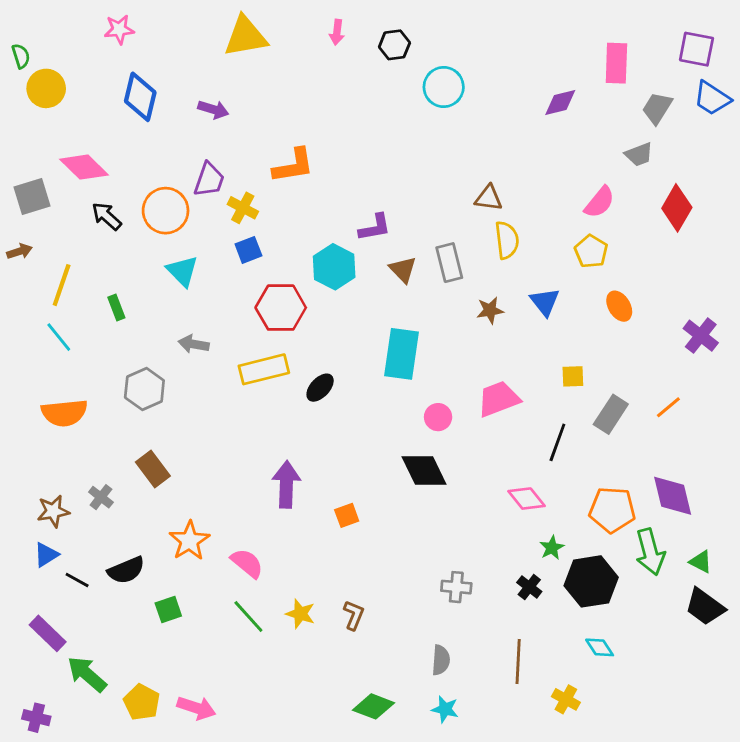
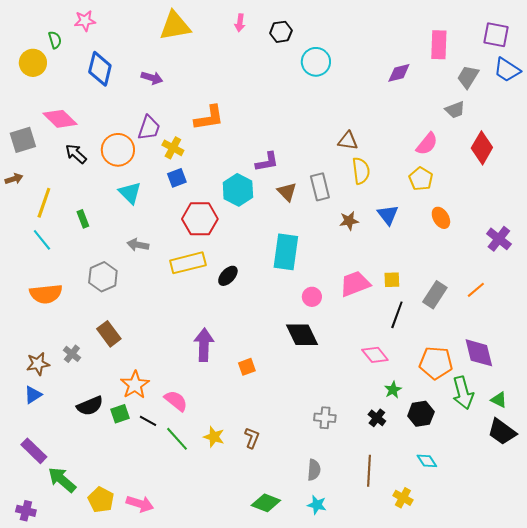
green semicircle: (21, 56) -> (55, 40), moved
yellow square: (573, 376) -> (392, 280), moved
black line: (77, 580) -> (148, 421), moved
black hexagon: (591, 581) -> (421, 414), size x0.7
green square: (168, 610) -> (120, 414), moved

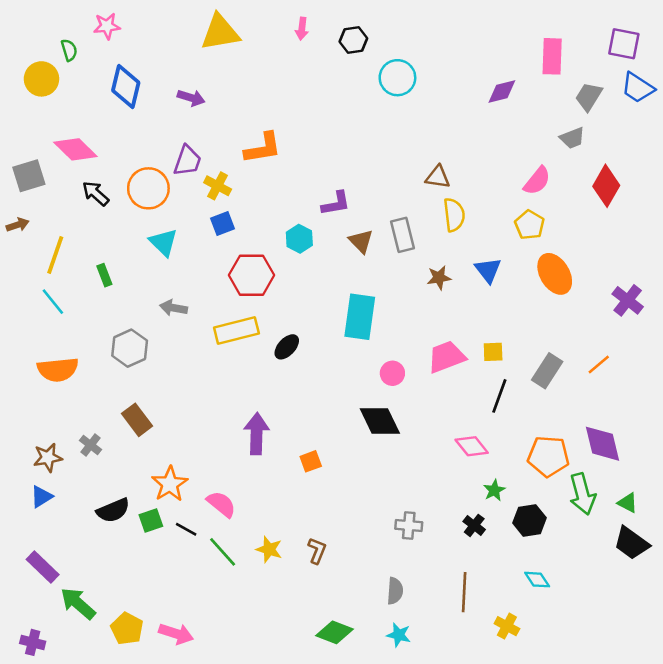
cyan hexagon: (238, 190) -> (299, 239), size x0.7
orange ellipse: (441, 218) -> (555, 274), size x1.5

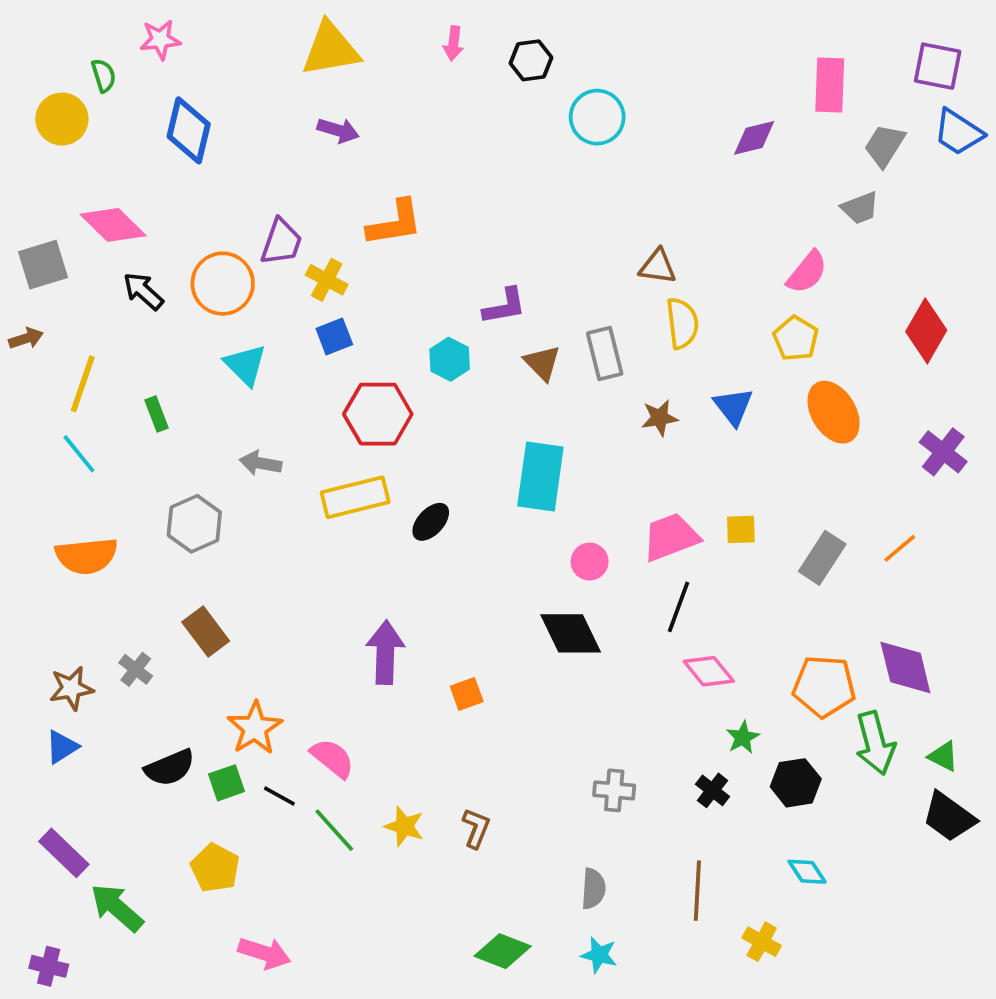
purple arrow: (191, 98) -> (338, 130), moved
red diamond: (606, 186) -> (926, 331), moved
black line: (499, 396) -> (678, 607), moved
yellow pentagon: (127, 629) -> (215, 868), moved

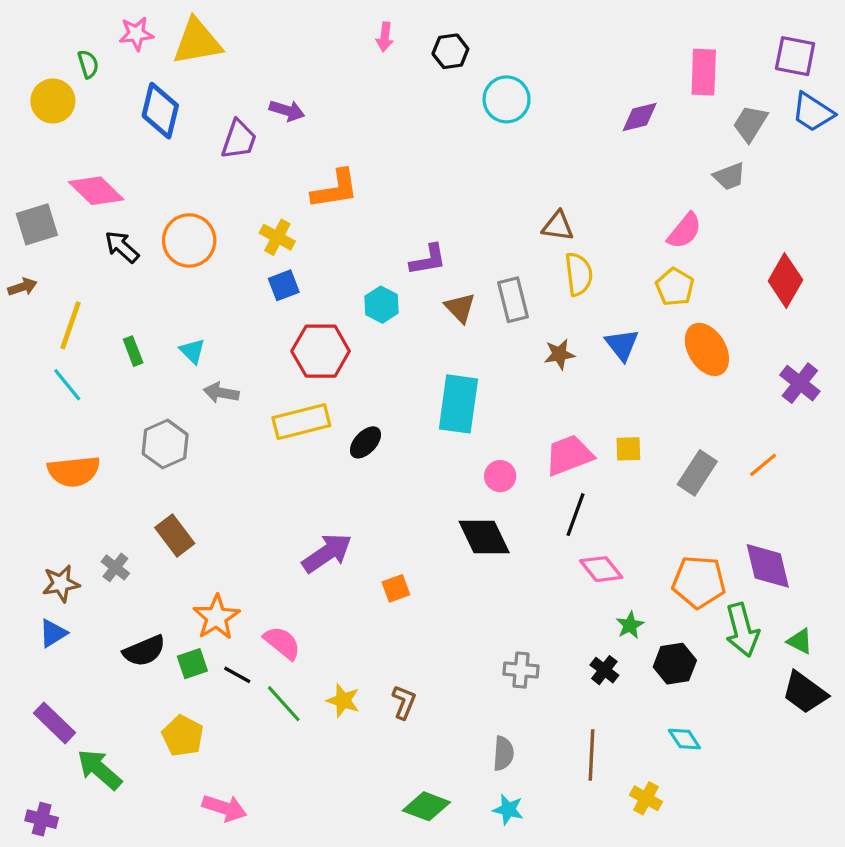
yellow triangle: (330, 49) -> (197, 42), moved
purple trapezoid: (281, 242) -> (239, 139), moved
cyan triangle: (245, 365) -> (192, 351), moved, size x0.7
purple arrow: (385, 652) -> (327, 553), turned 54

